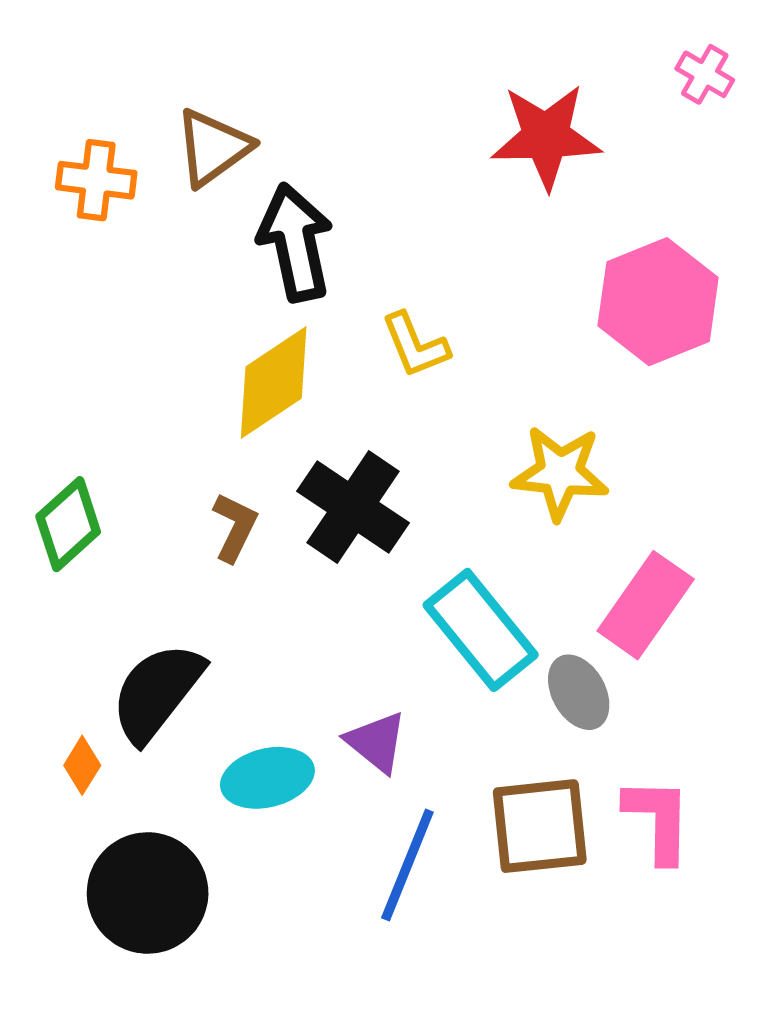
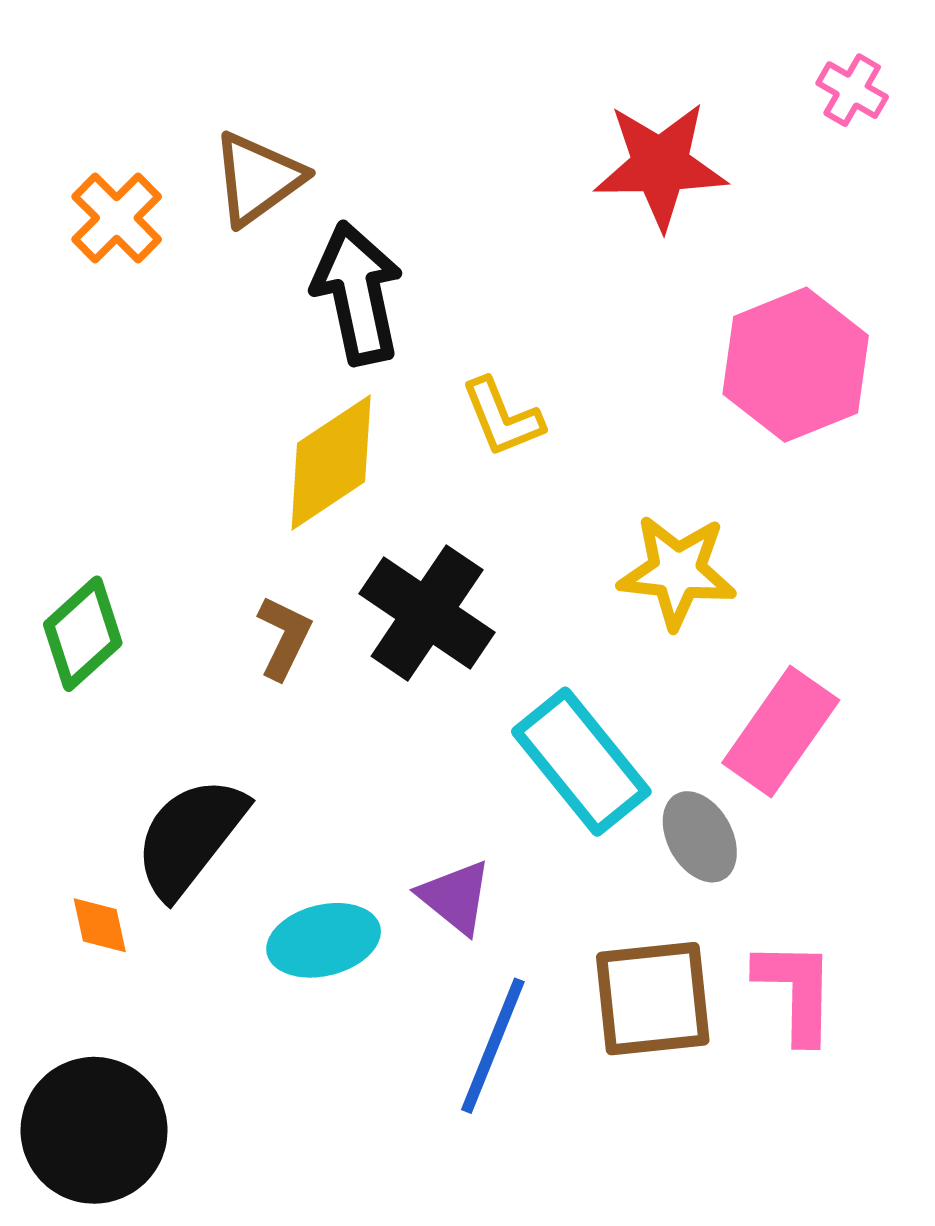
orange cross: (96, 180) -> (117, 218), turned 38
orange diamond: (82, 765) -> (100, 925), turned -44
black circle: (148, 893) -> (94, 1130), moved

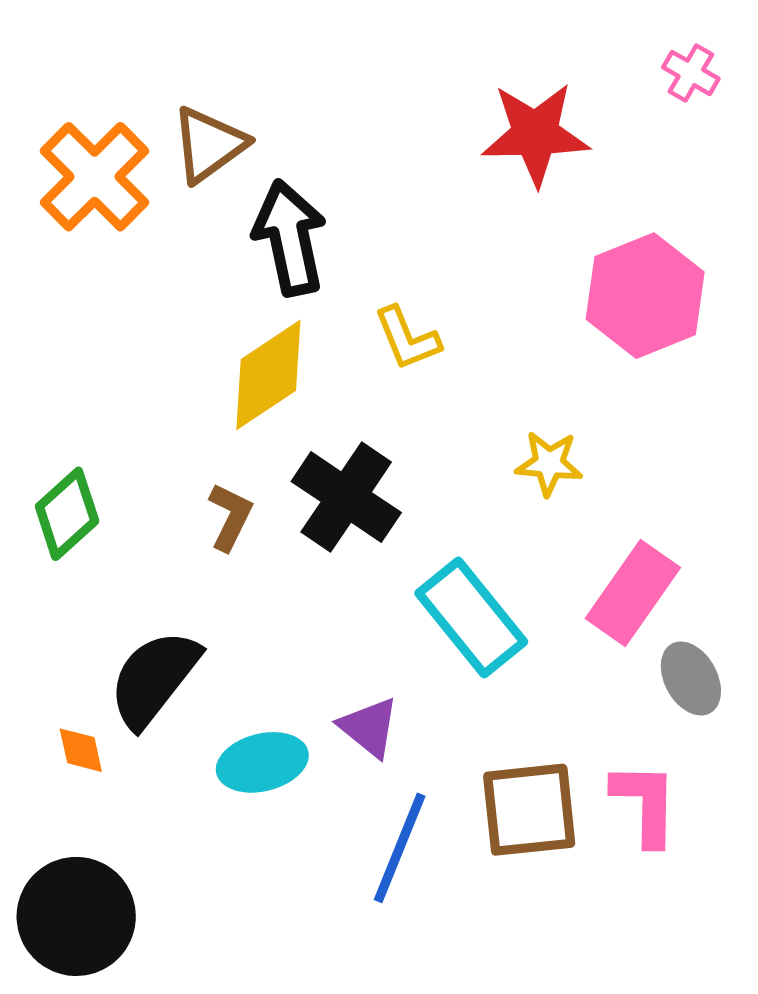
orange cross: (117, 218) -> (95, 177), size x1.5
yellow star: (677, 572) -> (549, 463), size x0.7
gray ellipse: (700, 837) -> (691, 679), moved

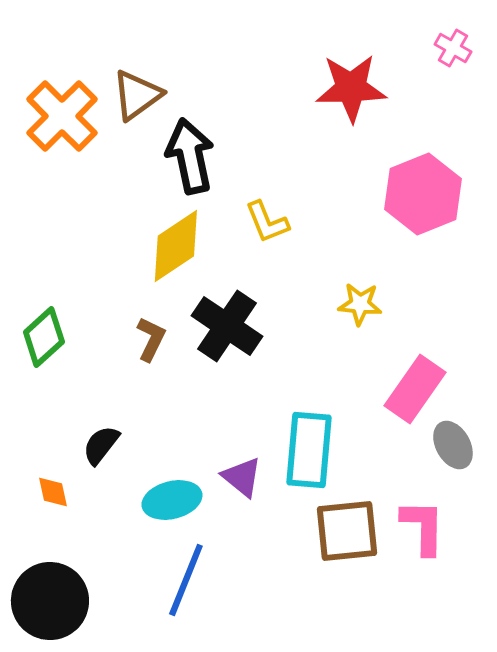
cyan rectangle: (471, 617) -> (309, 450), moved, turned 44
black semicircle: (154, 679) -> (101, 445), size x0.6
blue line: (400, 848) -> (186, 580), moved

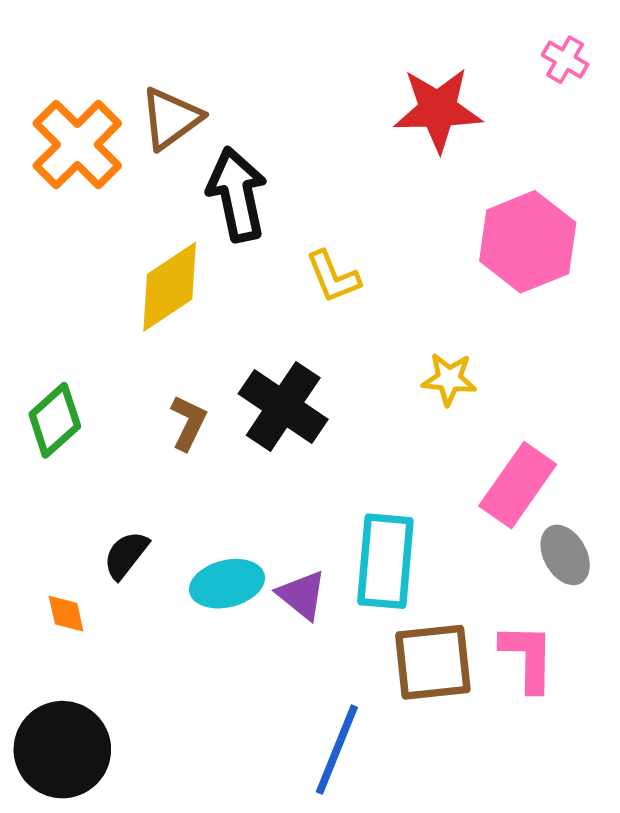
yellow diamond: (176, 246) -> (170, 287), moved
cyan ellipse: (172, 500) -> (227, 584), moved
blue line: (186, 580) -> (337, 750), moved

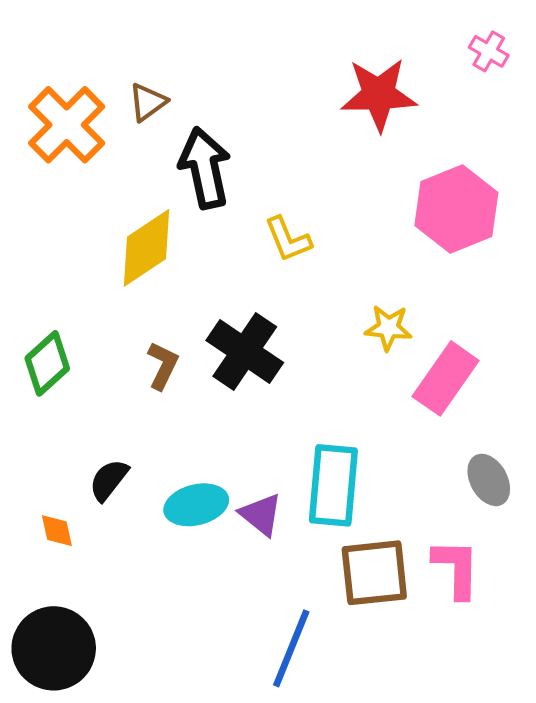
brown triangle: (171, 118) -> (148, 102), size x0.7
pink rectangle: (518, 485) -> (446, 378), moved

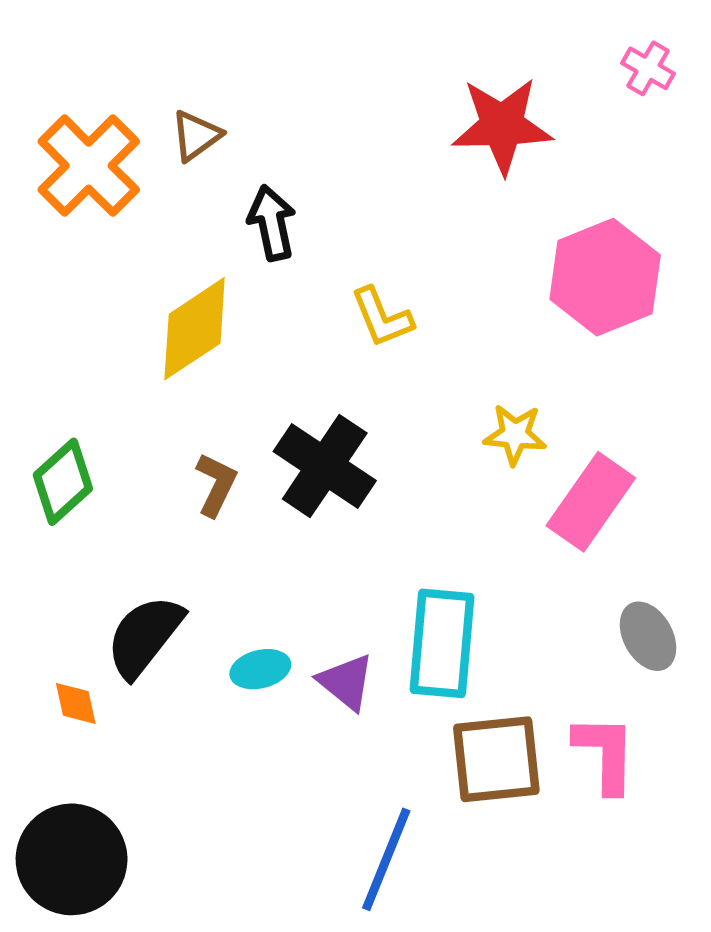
black arrow: (205, 168) -> (272, 223), size x0.7
black semicircle: (109, 480) -> (144, 636), size x1.5
cyan ellipse: (196, 505) -> (260, 669), size x0.7

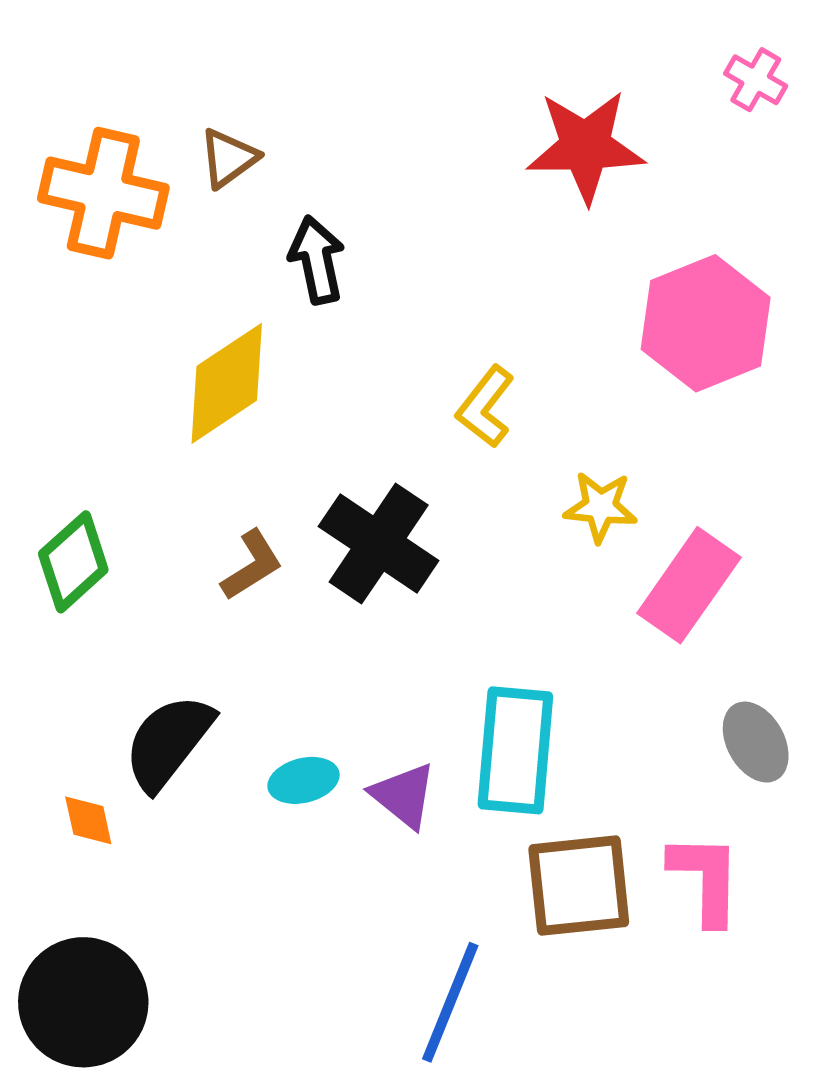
orange cross: (89, 166) -> (103, 193), turned -32
yellow L-shape: (382, 317) -> (485, 407), moved, turned 60
brown L-shape: (216, 485) -> (252, 565), turned 32

